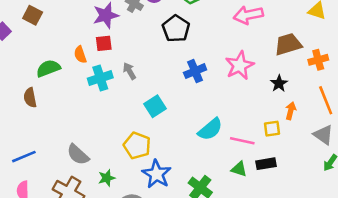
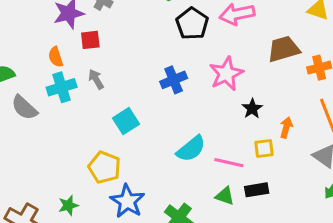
black pentagon: (176, 29) -> (192, 24), moved
red square: (104, 43) -> (90, 40), moved
orange semicircle: (80, 55) -> (56, 57), moved
black star: (279, 83) -> (252, 109), moved
gray semicircle: (78, 155) -> (24, 108), moved

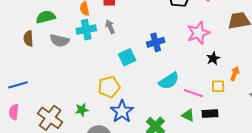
blue cross: (174, 80) -> (156, 42), moved
gray semicircle: (24, 108) -> (60, 40), turned -36
yellow pentagon: (104, 167) -> (109, 87), turned 30

